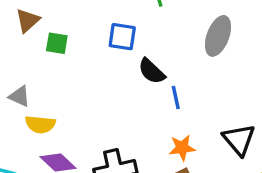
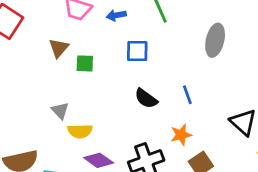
black semicircle: (152, 71) -> (146, 98), moved
gray triangle: (19, 96) -> (60, 111), turned 30
orange star: (182, 148) -> (181, 135), moved

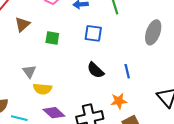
brown triangle: (59, 48) -> (22, 24), moved

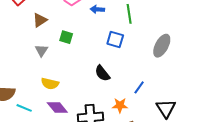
blue square: (93, 33) -> (115, 39), moved
gray triangle: (29, 71) -> (42, 50), moved
blue line: (127, 71) -> (139, 87), moved, turned 40

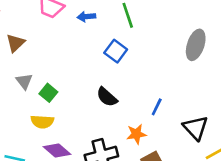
green square: (66, 37) -> (48, 93), moved, turned 32
blue square: (115, 39) -> (116, 51), turned 30
gray ellipse: (162, 46) -> (196, 45), moved

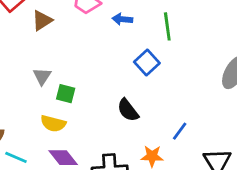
brown triangle: (15, 43) -> (42, 20), moved
green square: (48, 93) -> (66, 94), turned -36

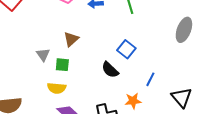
brown triangle: (42, 20) -> (71, 39), moved
blue square: (147, 62) -> (126, 49), moved

